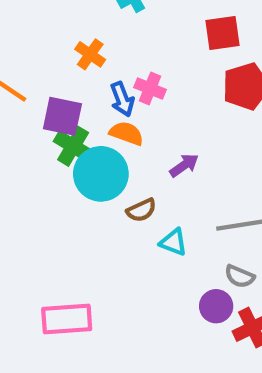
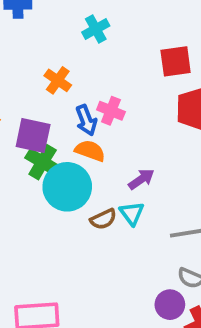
cyan triangle: (173, 242) -> (132, 213), moved, turned 32

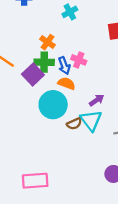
purple square: (33, 135) -> (33, 74), turned 35
green cross: (43, 162) -> (44, 62), moved, turned -30
cyan triangle: (132, 213) -> (91, 120), size x1.5

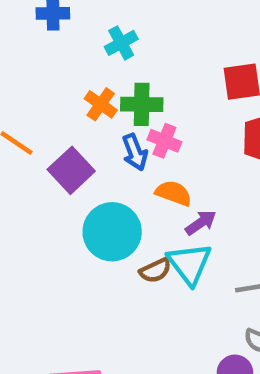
cyan cross: (70, 12) -> (121, 43), moved
green cross: (44, 62) -> (142, 104), moved
orange semicircle: (66, 83) -> (174, 193), moved

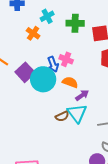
orange cross: (101, 104) -> (33, 33), moved
green cross: (142, 104) -> (75, 23), moved
cyan circle: (112, 232) -> (43, 79), moved

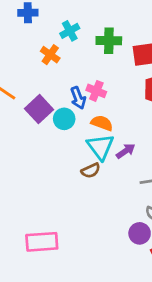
cyan circle: (43, 79) -> (64, 119), size x0.6
purple arrow: (82, 95) -> (126, 151), moved
cyan triangle: (77, 113) -> (100, 147), moved

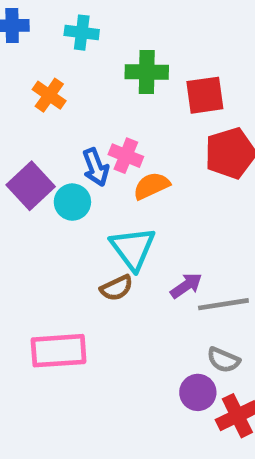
cyan cross: (70, 31) -> (82, 33), moved, turned 36
orange semicircle: (102, 123) -> (151, 186), moved, turned -45
purple arrow: (126, 151) -> (186, 286), moved
pink rectangle: (42, 242) -> (59, 351), moved

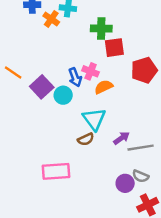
orange cross: (49, 95) -> (51, 19), moved
red square: (205, 95) -> (114, 48), moved
purple circle: (198, 392) -> (125, 183), moved

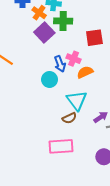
green cross: (101, 28) -> (63, 21), moved
purple square: (42, 87) -> (44, 32), moved
pink rectangle: (56, 171) -> (61, 146), moved

